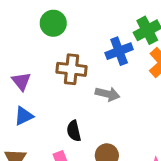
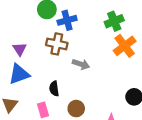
blue cross: (119, 51) -> (67, 20), moved
blue triangle: (24, 116) -> (19, 74), size x1.5

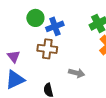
gray arrow: (81, 64) -> (77, 73), moved

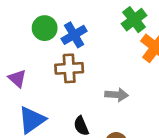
purple triangle: (14, 57) -> (17, 78), moved

